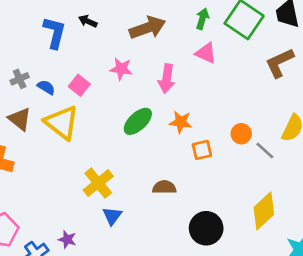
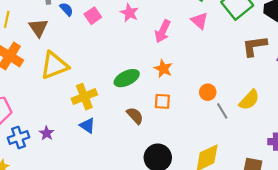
green ellipse: (138, 121) -> (127, 78), moved
yellow triangle: (62, 123) -> (54, 65), moved, turned 44
orange square: (202, 150) -> (162, 101), moved
brown semicircle: (164, 187) -> (135, 116), turned 30
blue triangle: (112, 216) -> (87, 126), turned -49

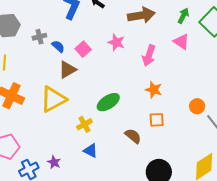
brown triangle: (38, 28) -> (67, 70), moved, turned 42
green ellipse: (127, 78) -> (108, 102), moved
yellow cross: (84, 97) -> (84, 124), size x0.7

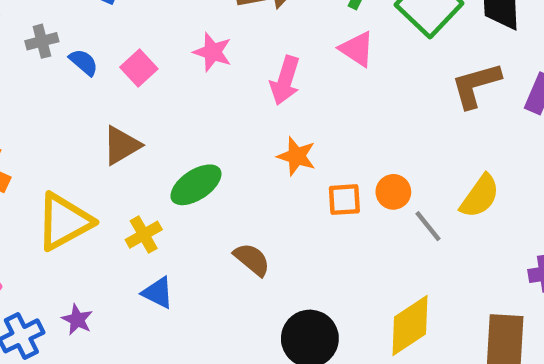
brown triangle: (67, 70) -> (121, 145), moved
yellow triangle: (53, 99) -> (64, 222), moved
orange square: (157, 120) -> (344, 200), moved

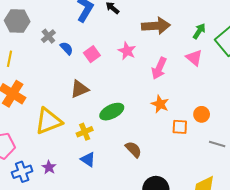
gray cross: (42, 41) -> (48, 36), turned -32
orange circle: (393, 192) -> (202, 114), moved
gray line: (428, 226) -> (217, 144), turned -42

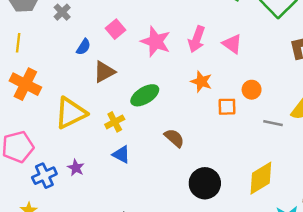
blue semicircle: (67, 48) -> (83, 47), moved, turned 80
pink star: (127, 51) -> (156, 42), moved, size x1.4
pink triangle: (194, 58) -> (232, 44), moved

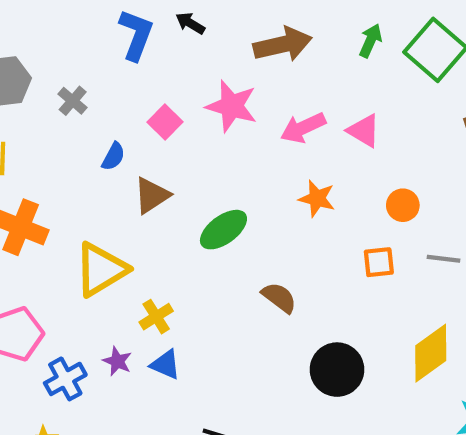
pink arrow: (197, 39) -> (303, 128), turned 50
pink star: (156, 42) -> (232, 106), moved
orange square: (227, 107) -> (379, 262), moved
yellow cross: (115, 122) -> (156, 317), moved
blue triangle: (121, 154) -> (165, 365), moved

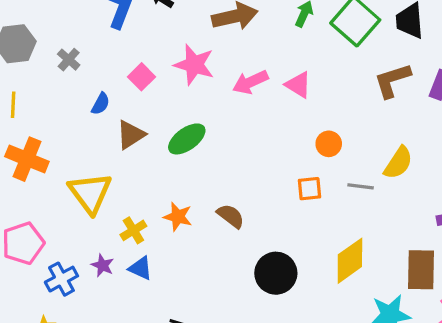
orange star: (317, 199) -> (178, 217), moved
green ellipse: (223, 230) -> (187, 139), moved
yellow triangle: (101, 270) -> (90, 193), turned -36

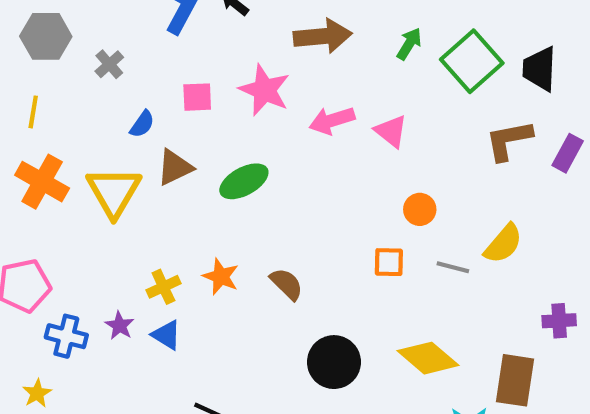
pink square: (141, 77) -> (197, 97), turned 35
yellow triangle: (90, 193) -> (114, 192), moved
yellow diamond: (350, 261) -> (428, 358), turned 69
blue cross: (61, 279) -> (66, 336), turned 36

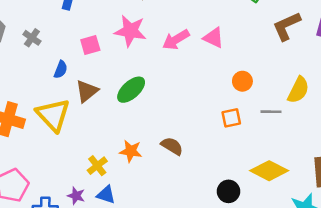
black circle: (334, 362) -> (228, 191), moved, size x0.7

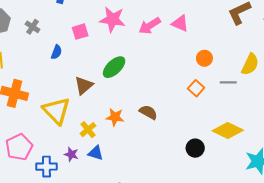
brown triangle: (87, 91) -> (84, 85), moved
yellow triangle: (53, 115) -> (56, 111), moved
orange square: (231, 118) -> (196, 88), turned -35

